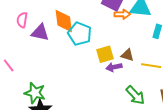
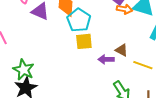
yellow square: (105, 54) -> (84, 41), moved

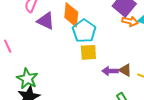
brown triangle: (122, 50) -> (125, 70), moved

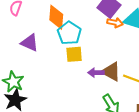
purple triangle: (46, 21) -> (30, 43), moved
brown triangle: (125, 70) -> (111, 72), size x1.5

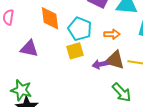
orange arrow: (115, 23) -> (112, 34), moved
cyan pentagon: (69, 33) -> (80, 29), moved

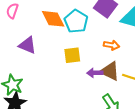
orange diamond: (50, 18) -> (53, 19), turned -30
cyan pentagon: (80, 29) -> (76, 21), moved

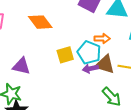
cyan pentagon: (76, 21) -> (89, 53), moved
purple triangle: (27, 45) -> (21, 66), moved

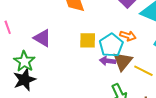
brown triangle: (105, 64) -> (123, 61), turned 35

